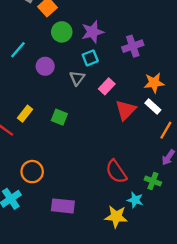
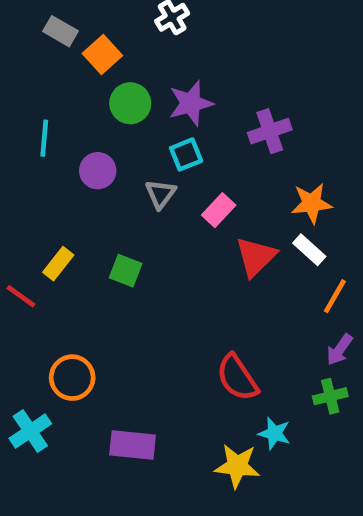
cyan line: (18, 50) -> (44, 138), turned -36
green cross: (153, 181) -> (330, 396), moved, turned -35

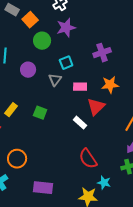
purple star: (191, 103) -> (66, 28), moved
orange star: (312, 203) -> (110, 85), moved
pink rectangle: (219, 210) -> (80, 87), turned 48
white rectangle: (309, 250) -> (80, 123), moved

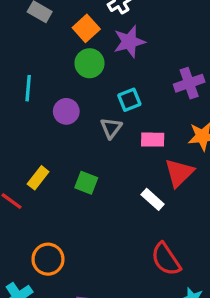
orange square: (30, 20) -> (86, 28), moved

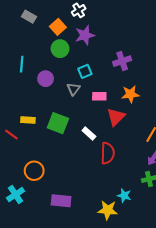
yellow rectangle: (38, 178) -> (28, 120), turned 56
green square: (86, 183) -> (58, 123), size x1.5
white rectangle: (153, 199) -> (89, 133), moved
red semicircle: (166, 259) -> (108, 153), moved, turned -145

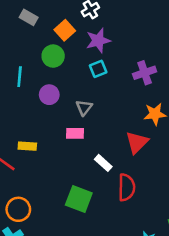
green circle: (60, 49) -> (53, 56), moved
cyan square: (85, 71) -> (98, 69), moved
pink rectangle: (99, 96) -> (75, 133), moved
green square: (58, 123) -> (79, 199), moved
orange circle: (34, 171) -> (18, 209), moved

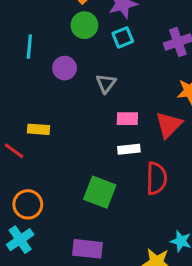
green circle: (53, 56) -> (84, 25), moved
pink rectangle: (75, 133) -> (127, 119), moved
white rectangle: (103, 163) -> (129, 149), turned -48

